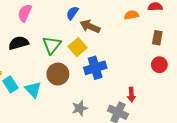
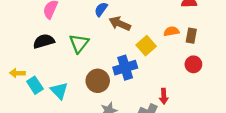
orange semicircle: (131, 15) -> (171, 31), moved
yellow square: (78, 47) -> (146, 46), moved
brown circle: (58, 74) -> (98, 81), moved

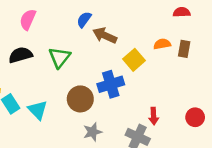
red circle: (193, 64) -> (195, 117), moved

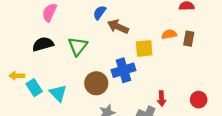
yellow square: (134, 60) -> (144, 48), turned 36

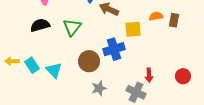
yellow arrow: (17, 76) -> (12, 61), moved

